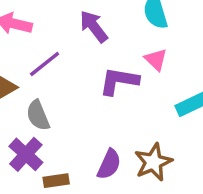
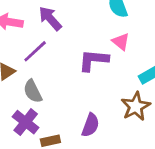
purple arrow: (94, 26) -> (50, 18), moved
brown star: (153, 162) -> (136, 106), moved

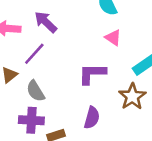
purple L-shape: (93, 60) -> (92, 74), moved
purple cross: (26, 122) -> (31, 120), turned -30

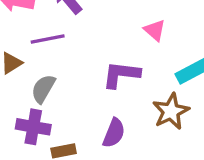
purple line: (34, 54) -> (48, 39), turned 30
gray semicircle: (35, 91) -> (43, 89), turned 55

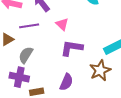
pink triangle: (155, 30) -> (62, 24), moved

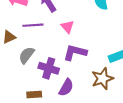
purple cross: (19, 77) -> (49, 68), moved

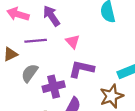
purple cross: (49, 68) -> (54, 87), turned -30

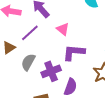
purple line: (36, 41) -> (30, 33), turned -30

